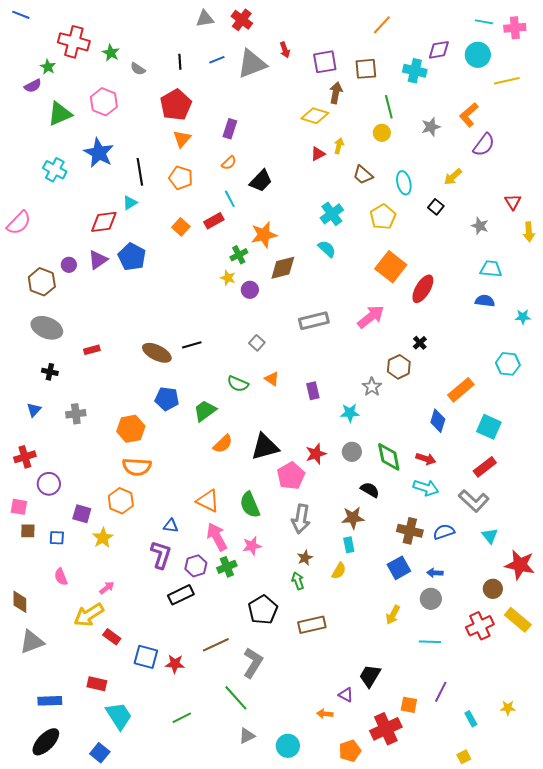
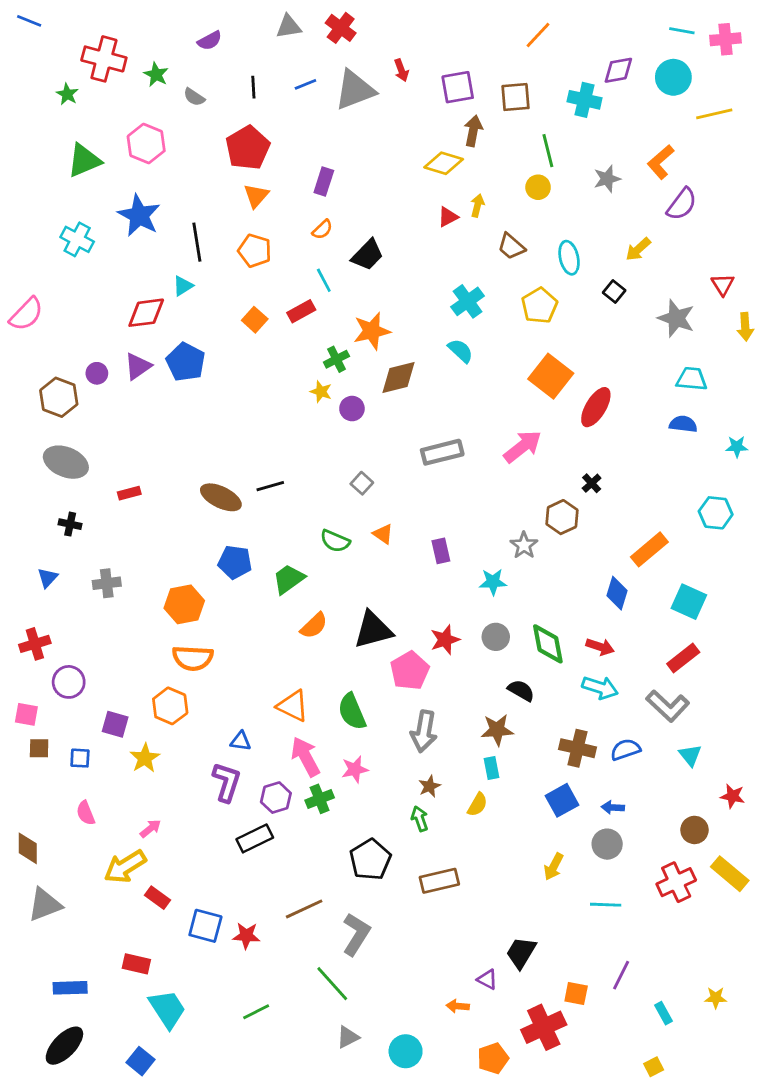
purple semicircle: (33, 86) -> (210, 41), moved
gray star: (480, 226) -> (676, 318), size x1.5
red star: (520, 565) -> (733, 796), size x0.6

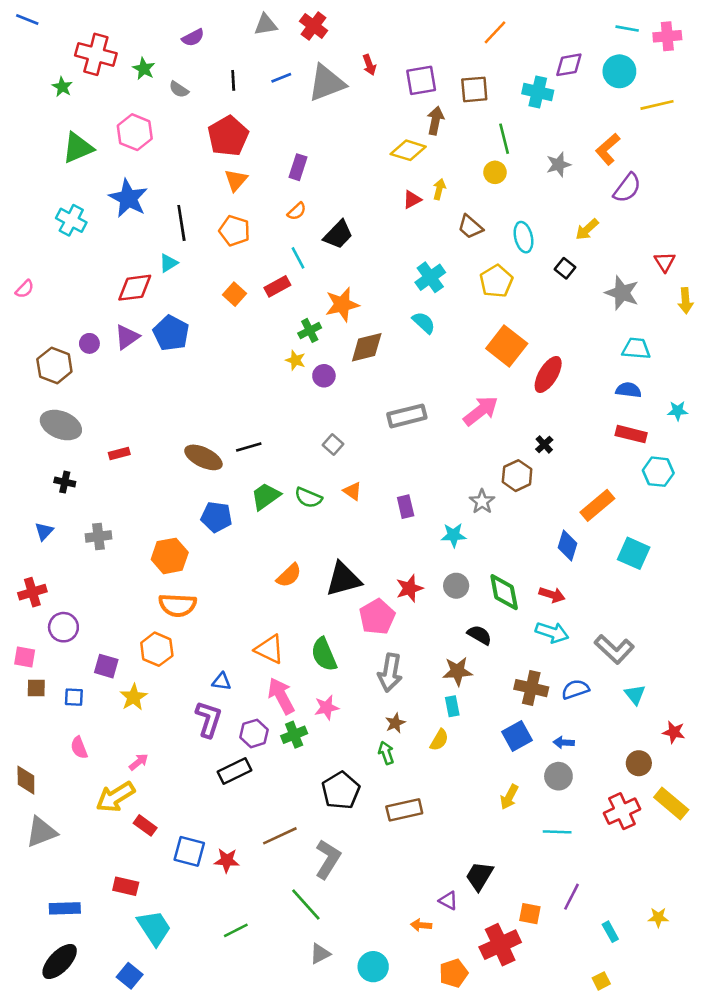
pink semicircle: (26, 314) -> (25, 289), size x0.6
green trapezoid: (289, 579) -> (266, 496), moved
red rectangle: (683, 658) -> (631, 434), moved, turned 52

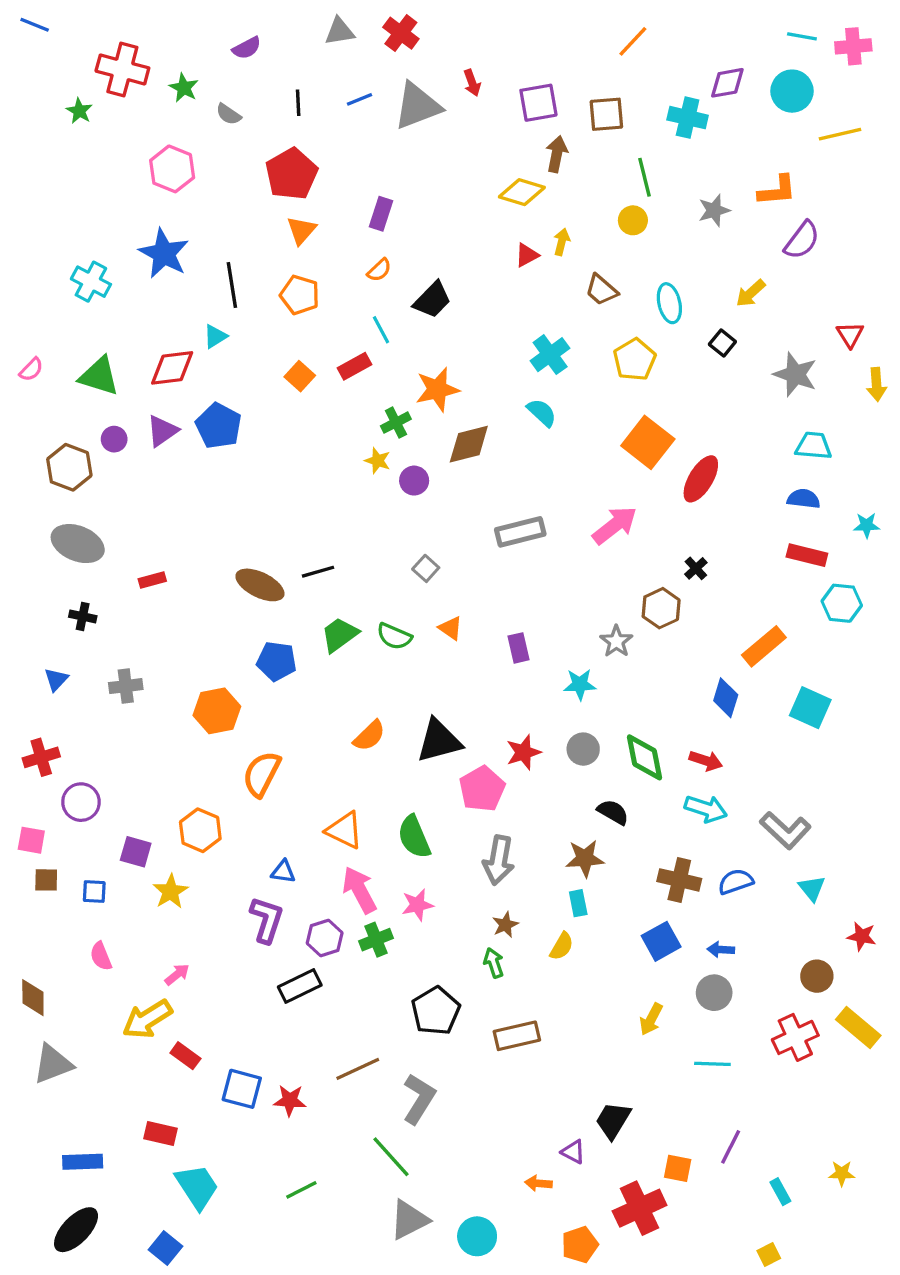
green triangle: (78, 148) -> (99, 376), moved, turned 40
orange L-shape: (608, 149) -> (777, 190), turned -144
orange semicircle: (178, 605) -> (262, 774), moved, turned 114
gray triangle: (320, 954) -> (409, 1220), size x1.5

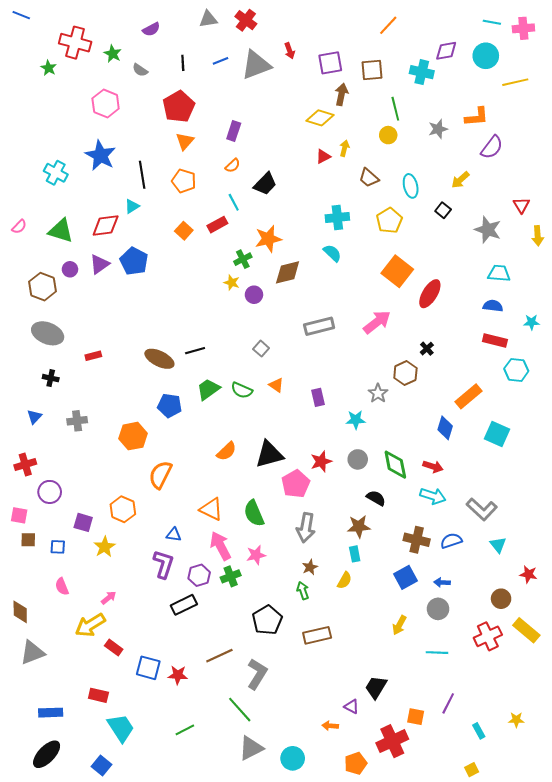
cyan cross: (550, 355) -> (337, 217), turned 30

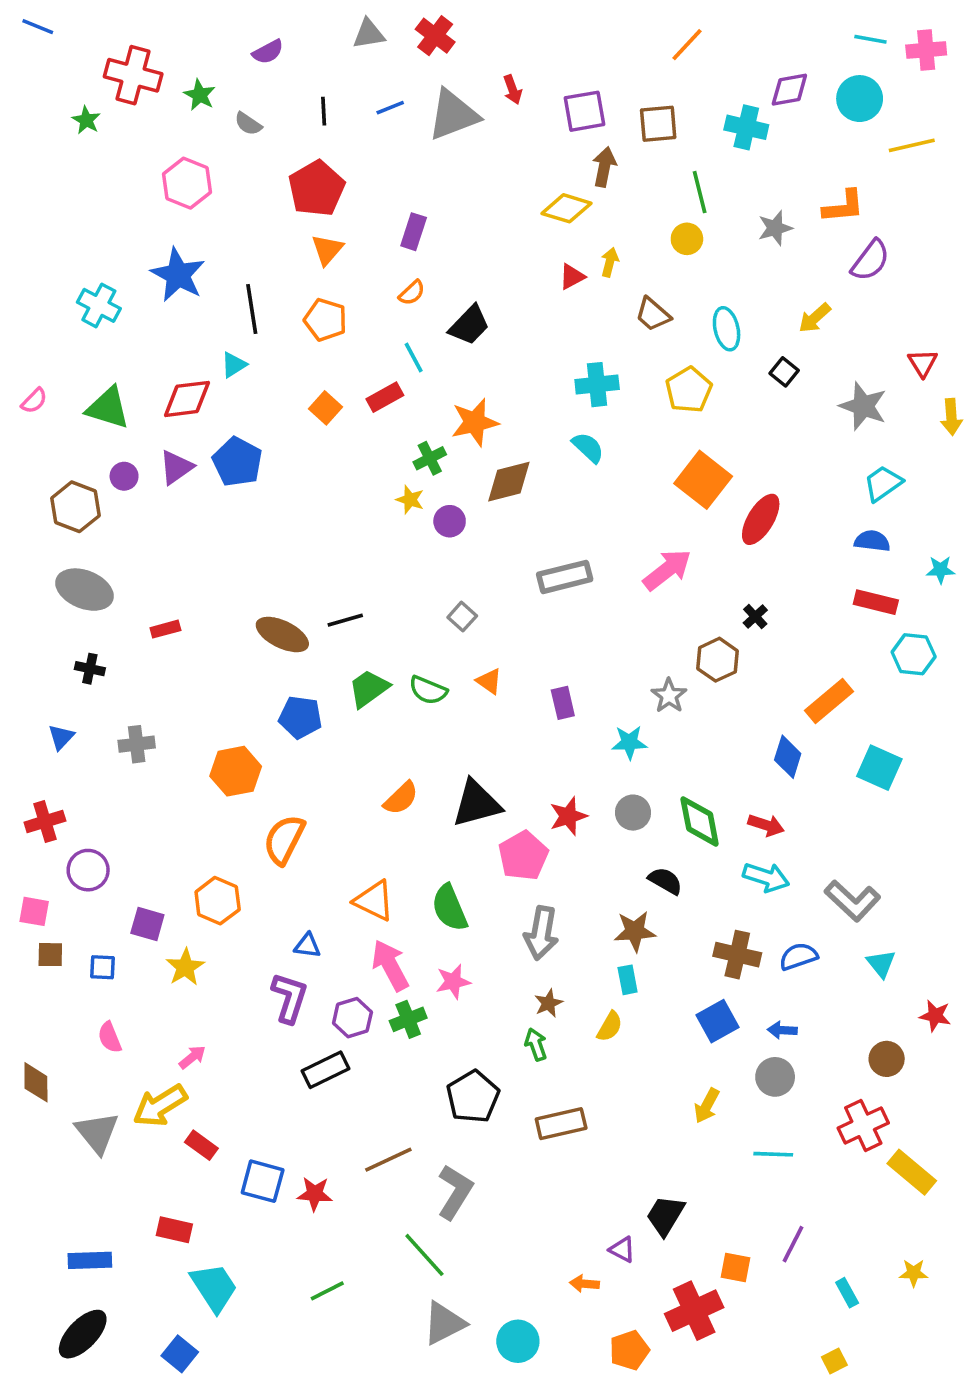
cyan trapezoid: (499, 273) -> (883, 483), turned -40
yellow rectangle: (526, 630) -> (912, 1172), moved
gray triangle: (32, 653) -> (97, 1133), moved, turned -48

